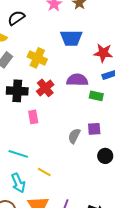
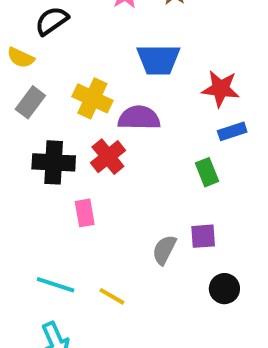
purple semicircle: (77, 80) -> (139, 118), moved
green rectangle: (96, 96) -> (207, 172), turned 56
yellow line: (44, 172) -> (112, 296), moved

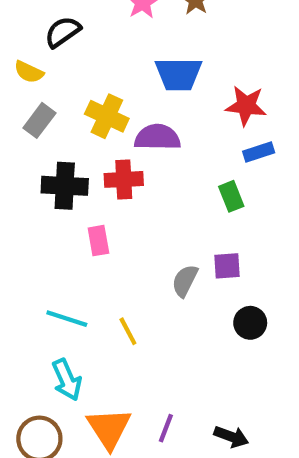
red cross: (108, 157) -> (124, 179), turned 36
yellow line: (112, 296) -> (128, 331), turned 32

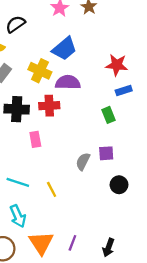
blue trapezoid: (179, 74) -> (64, 49), moved, turned -40
black arrow: (231, 437) -> (109, 248), turned 90

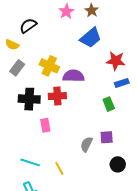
blue trapezoid: (64, 49) -> (91, 38), moved

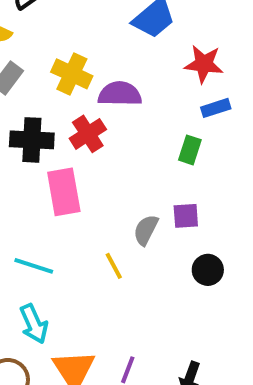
red cross: (57, 96) -> (88, 134), turned -30
green rectangle: (109, 104) -> (190, 150), turned 40
pink rectangle: (45, 125) -> (64, 192), size x1.6
yellow line: (59, 168) -> (114, 266), moved

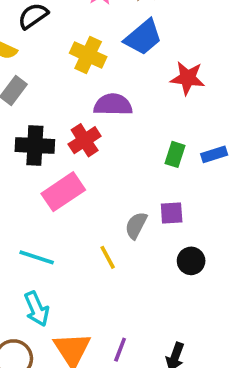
yellow cross: (72, 74) -> (88, 55), moved
blue rectangle: (216, 108) -> (214, 154), moved
pink rectangle: (64, 192) -> (63, 192), turned 66

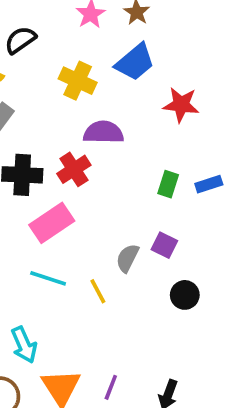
purple square: (172, 213) -> (164, 245), turned 30
cyan line: (37, 257) -> (48, 278), moved

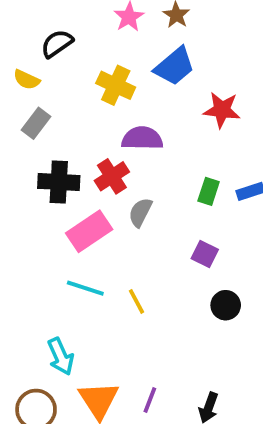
gray semicircle: (127, 258) -> (140, 212), moved

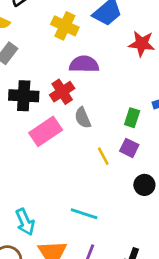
green rectangle: (209, 191) -> (132, 118), moved
gray semicircle: (140, 212) -> (83, 118), turned -50
cyan line: (85, 288) -> (84, 214), moved
yellow line: (137, 301) -> (103, 156), moved

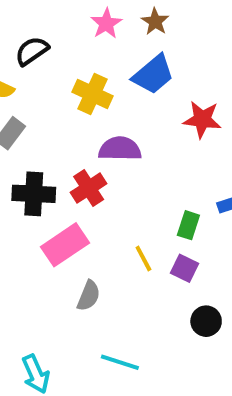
gray semicircle: (83, 118) -> (89, 296), moved, turned -135
yellow line: (103, 156) -> (143, 258), moved

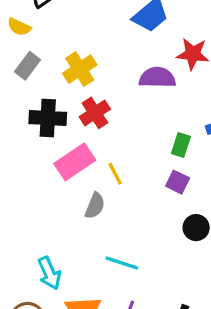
yellow cross: (93, 94) -> (80, 69), moved, turned 32
purple semicircle: (120, 149) -> (157, 78), moved
yellow line: (143, 258) -> (115, 174), moved

